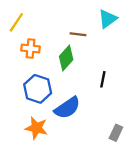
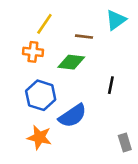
yellow line: (16, 22) -> (44, 24), moved
green diamond: (66, 58) -> (71, 62), turned 55
gray rectangle: (116, 133) -> (125, 142), turned -42

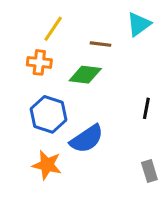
black line: (111, 85) -> (146, 108), moved

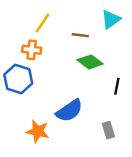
green diamond: (85, 75) -> (90, 62), moved, turned 30
blue hexagon: (48, 114) -> (18, 79), moved
gray rectangle: (149, 171) -> (108, 130), moved

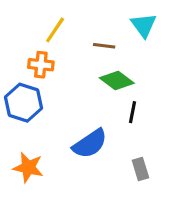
cyan triangle: (111, 19) -> (144, 25), turned -30
black line: (117, 86) -> (133, 112), moved
orange star: (38, 131) -> (28, 167), moved

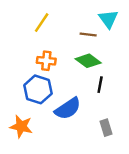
brown line: (104, 46) -> (88, 34), moved
orange cross: (41, 65) -> (46, 61), moved
blue hexagon: (23, 103) -> (38, 89), moved

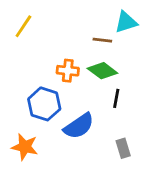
cyan triangle: (108, 19) -> (126, 22), turned 48
yellow line: (42, 23) -> (23, 26), moved
orange cross: (46, 61) -> (68, 71), moved

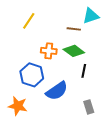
yellow line: (23, 26) -> (29, 21), moved

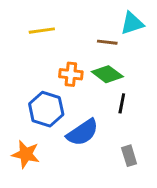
yellow line: (29, 21) -> (42, 31), turned 48

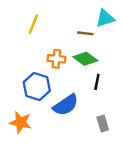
yellow line: (42, 31) -> (33, 24), turned -60

